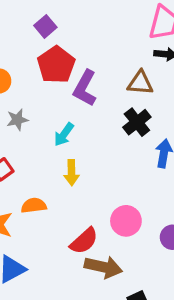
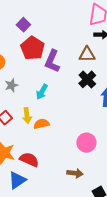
yellow arrow: (72, 173) -> (27, 116), moved
orange semicircle: (34, 205) -> (41, 124), moved
red semicircle: (84, 241) -> (29, 160), moved, turned -108
brown arrow: (103, 267) -> (75, 173), size x0.7

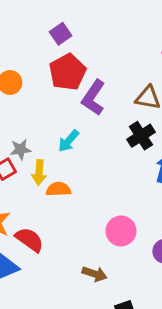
gray star: (11, 85) -> (21, 149), moved

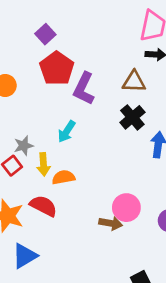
red semicircle: (29, 240) -> (43, 206), moved
brown arrow: (95, 274) -> (111, 223), moved

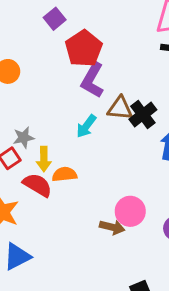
red pentagon: (57, 68) -> (84, 49), moved
brown triangle: (134, 82) -> (120, 108), moved
cyan arrow: (67, 131) -> (86, 126), moved
red semicircle: (43, 206) -> (37, 185), moved

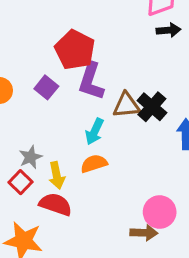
purple square: (55, 19) -> (46, 87), moved
orange semicircle: (64, 174) -> (94, 164), moved

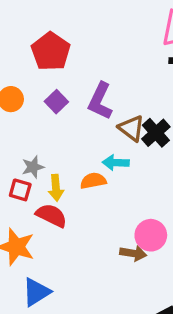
red pentagon: (75, 50) -> (51, 51), moved
brown triangle: (126, 105) -> (131, 128), turned 36
cyan arrow: (95, 131) -> (116, 163), moved, turned 60
red square: (20, 182) -> (20, 190), turned -35

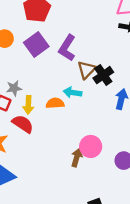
purple square: (56, 102) -> (36, 44), size x1.5
brown triangle: (131, 128) -> (87, 70), turned 30
brown arrow: (133, 253) -> (77, 158), turned -90

